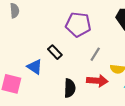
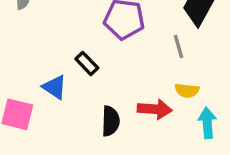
gray line: (95, 54) -> (178, 46), moved, turned -48

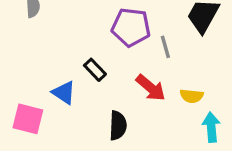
gray line: (178, 46) -> (165, 47), moved
red arrow: (155, 109) -> (151, 88), moved, turned 36

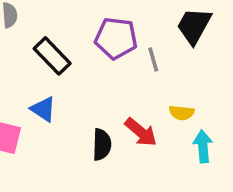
black rectangle: (95, 70) -> (52, 56), moved, size x1.5
red arrow: (151, 88) -> (141, 132), moved

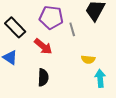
red arrow: (141, 132) -> (43, 46), moved

